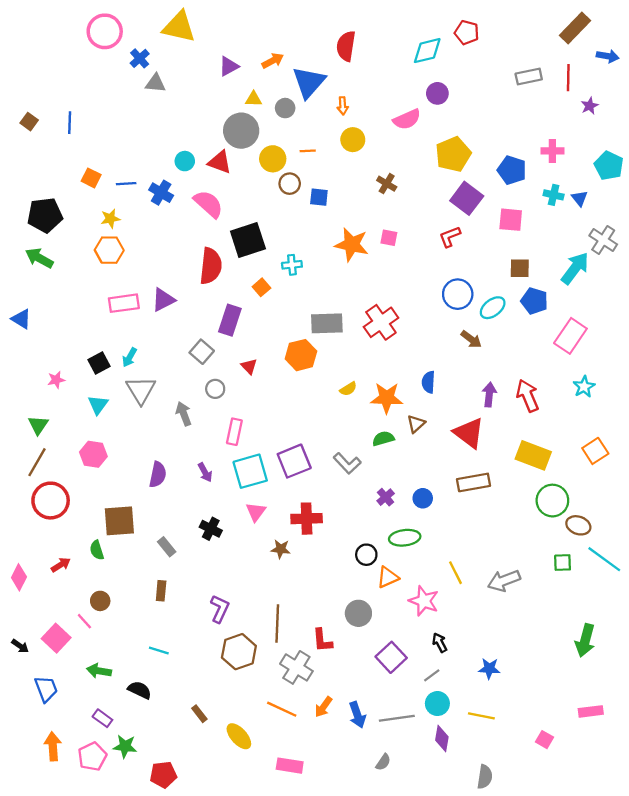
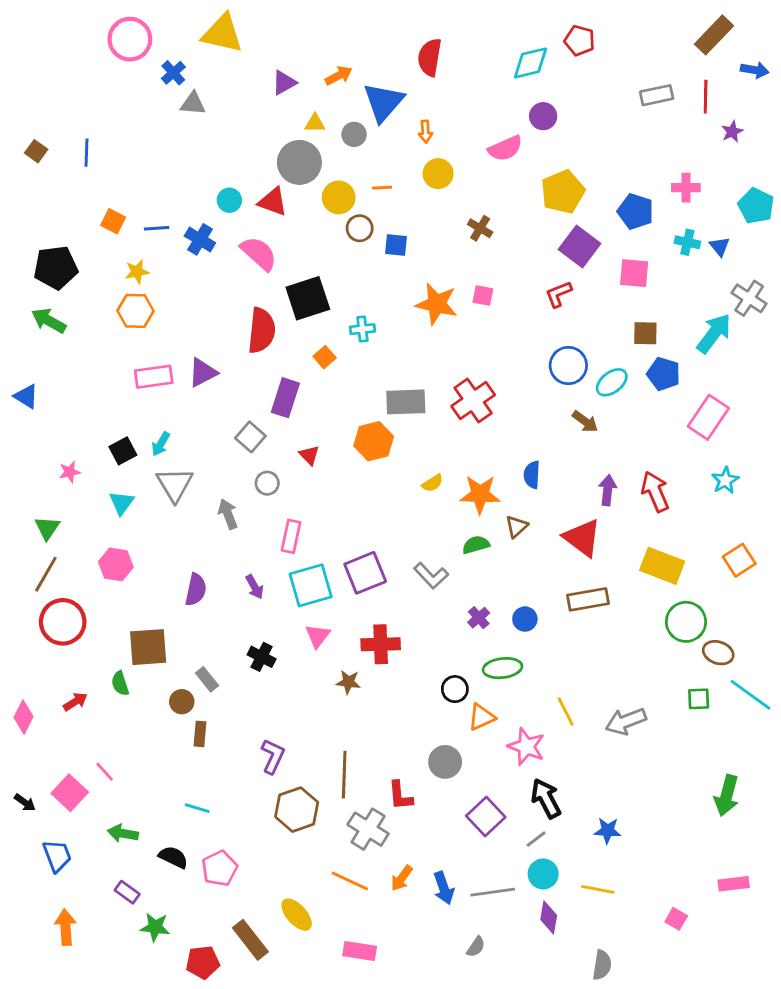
brown circle: (100, 601) -> (182, 702), moved
black arrow: (440, 643) -> (546, 798), size x1.6
brown rectangle: (199, 714) -> (250, 940), moved, size x1.8
pink pentagon: (92, 757) -> (220, 868), moved

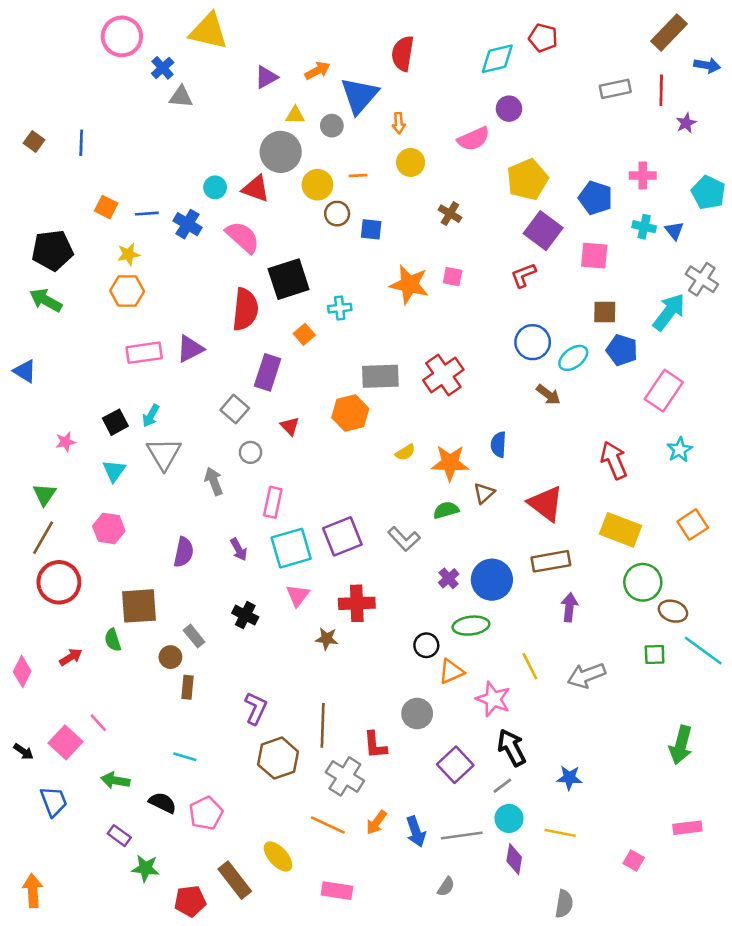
purple arrow: (608, 490) -> (569, 607), moved
blue circle: (525, 619) -> (492, 580), size x1.8
orange arrow: (65, 927) -> (33, 891), moved

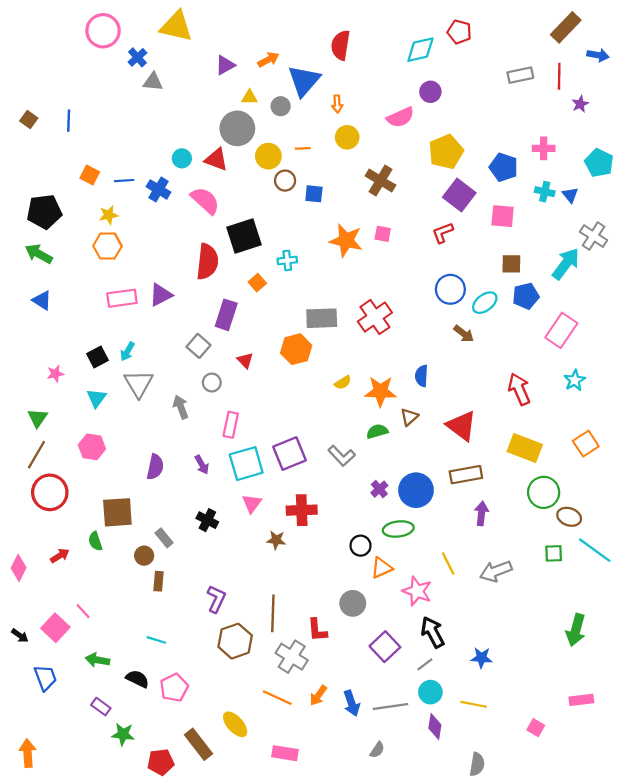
brown cross: (450, 214) -> (380, 181), size x1.5
blue pentagon: (622, 350) -> (526, 296), turned -30
blue triangle: (25, 371) -> (42, 300), moved

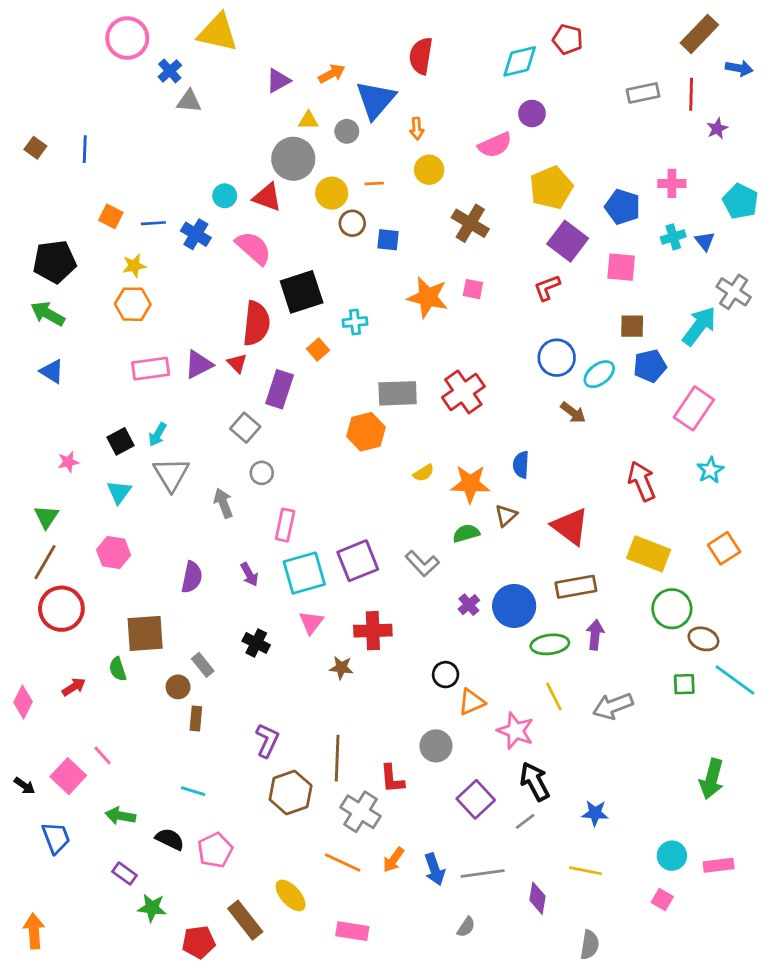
cyan cross: (545, 192) -> (673, 237), turned -30
red triangle: (245, 360) -> (237, 363), moved
green ellipse: (398, 529) -> (550, 644), moved
cyan circle: (430, 692) -> (672, 856), moved

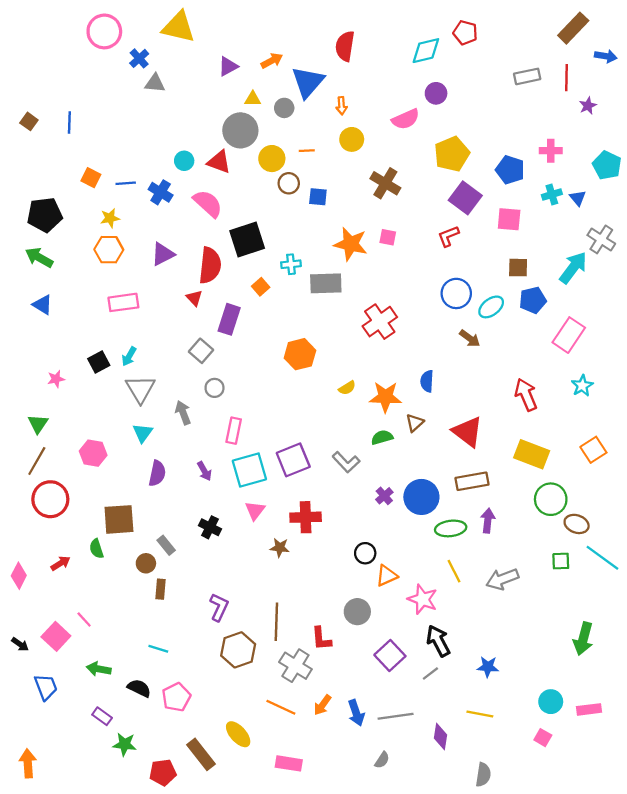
purple triangle: (199, 365) -> (163, 254), moved
gray rectangle: (398, 393) -> (326, 283), moved
cyan triangle: (119, 492) -> (143, 433), moved

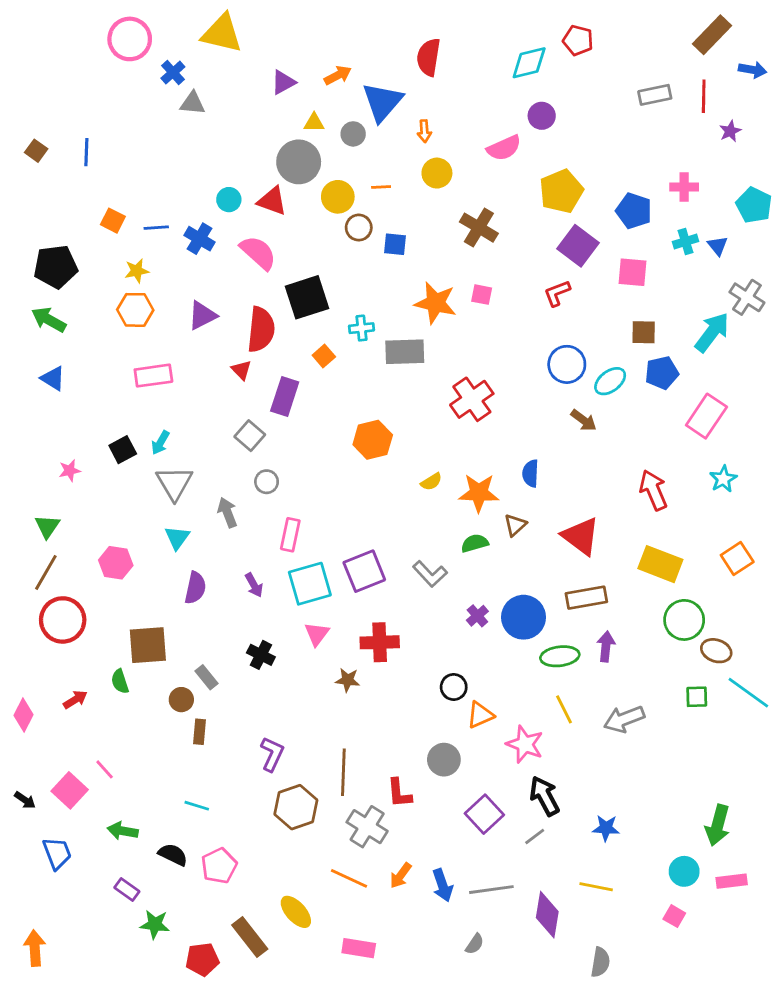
green arrow: (583, 639) -> (718, 825), moved
purple diamond: (441, 736) -> (547, 915), size x1.4

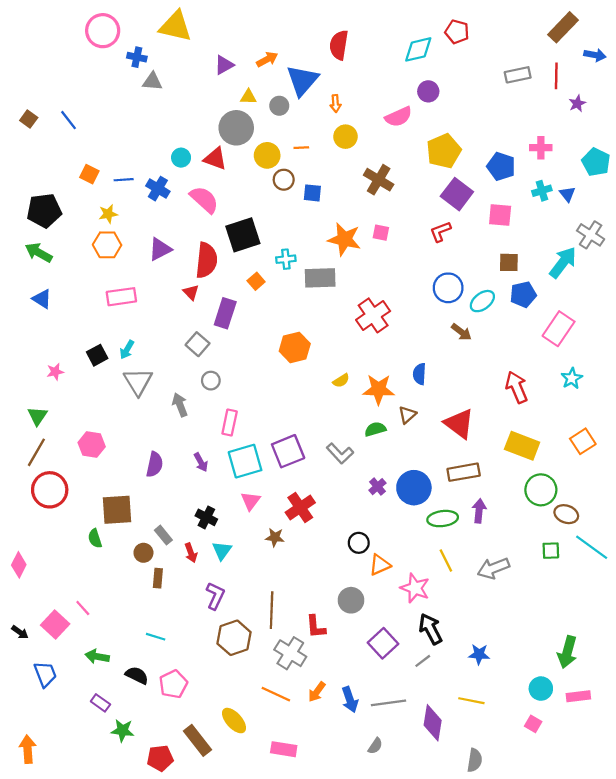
blue cross: (173, 72) -> (137, 57), turned -36
blue line: (86, 152) -> (68, 120), turned -40
cyan triangle: (177, 538) -> (222, 551), moved
red cross: (380, 642) -> (300, 508), turned -32
red arrow: (75, 700) -> (191, 553), moved, turned 102

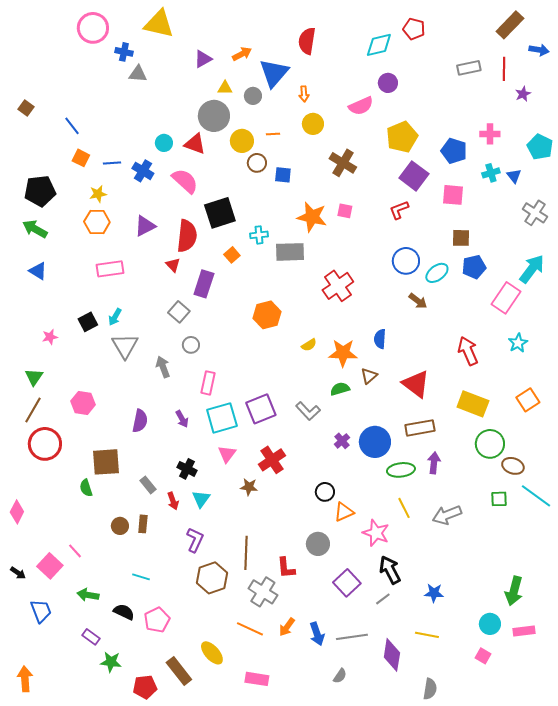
blue line: (68, 120) -> (72, 126), moved
cyan arrow: (563, 262) -> (532, 269), moved
brown circle: (143, 553) -> (120, 526), moved

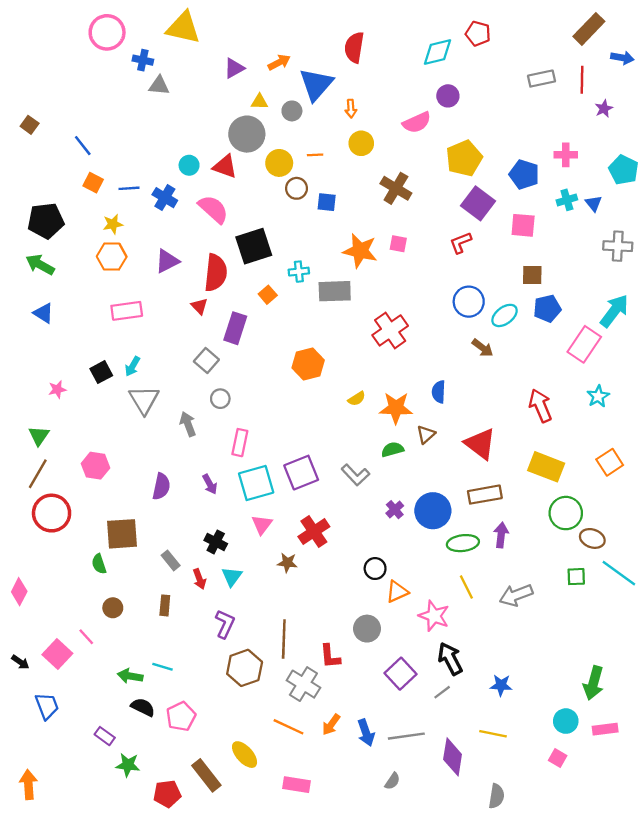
gray cross: (535, 213) -> (618, 246), turned -30
brown circle: (120, 526) -> (113, 608), moved
green arrow: (88, 595) -> (130, 676), moved

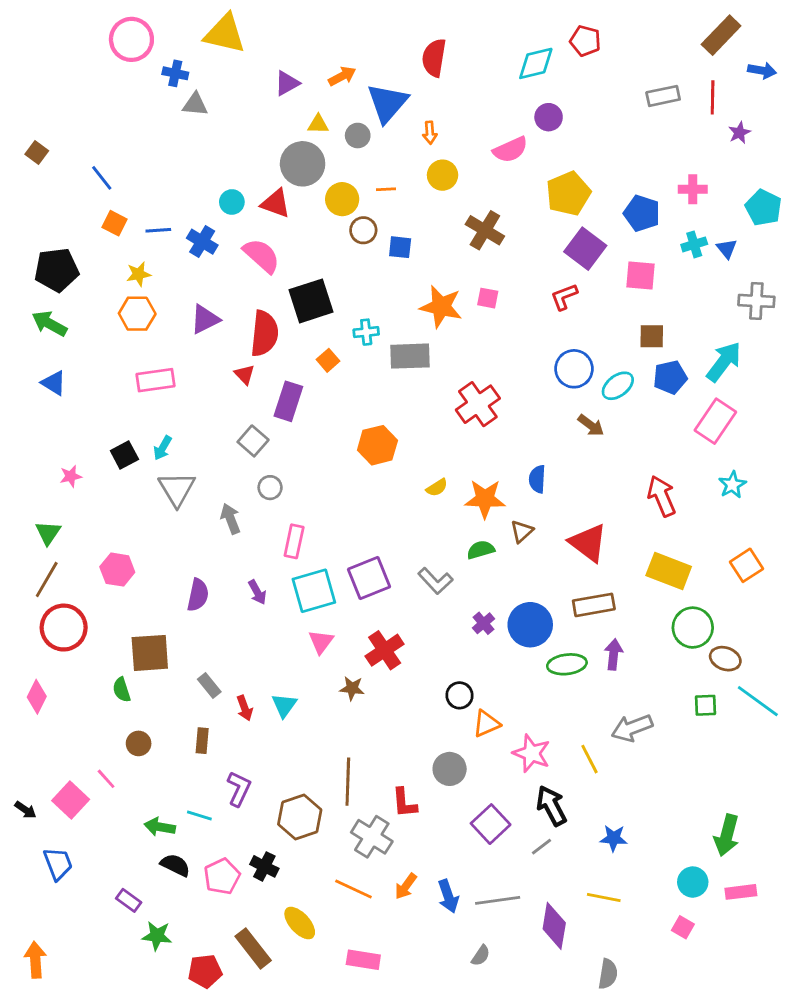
cyan arrow: (614, 311) -> (724, 362), moved
black cross: (216, 542) -> (264, 866), moved
yellow line: (466, 587) -> (590, 759), moved
pink diamond: (19, 592) -> (37, 697), moved
purple L-shape: (225, 624) -> (239, 789), moved

